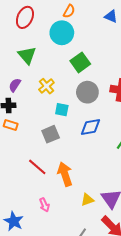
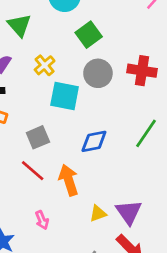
cyan square: (62, 110) -> (65, 96), size x1.6
blue diamond: (90, 127) -> (94, 141), moved
gray square: (51, 134) -> (38, 137), moved

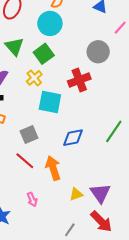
green square: (89, 35) -> (44, 54), moved
red cross: (142, 71) -> (79, 80), moved, turned -30
gray circle: (98, 73) -> (98, 52), moved

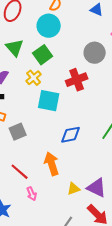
gray square: (29, 135) -> (18, 132), moved
red line: (25, 161) -> (20, 172), moved
purple triangle: (100, 193) -> (97, 188), turned -30

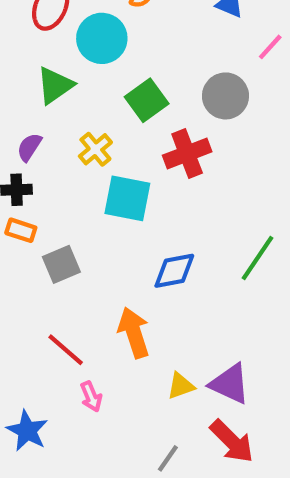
cyan circle: (49, 26) -> (102, 38), moved
green triangle: (15, 48) -> (55, 85), turned 36
green square: (43, 55) -> (147, 100), moved

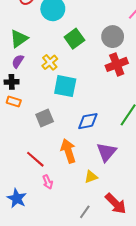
green triangle: (55, 85) -> (19, 39), moved
red cross: (187, 154) -> (117, 64), moved
gray square: (61, 264) -> (45, 118), moved
purple triangle: (230, 384) -> (106, 152), moved, turned 45

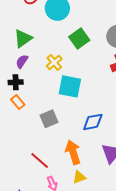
orange rectangle: (14, 102) -> (18, 102), turned 32
yellow triangle: (91, 177) -> (79, 177), moved

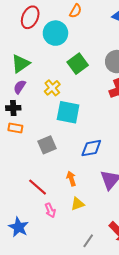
orange rectangle: (18, 102) -> (15, 128), turned -40
orange arrow: (73, 152) -> (71, 179), size x0.6

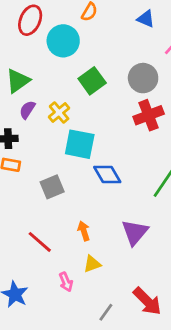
purple semicircle: (20, 87) -> (27, 110), moved
blue diamond: (91, 148) -> (107, 174), moved, turned 70
pink arrow: (50, 210) -> (66, 282), moved

